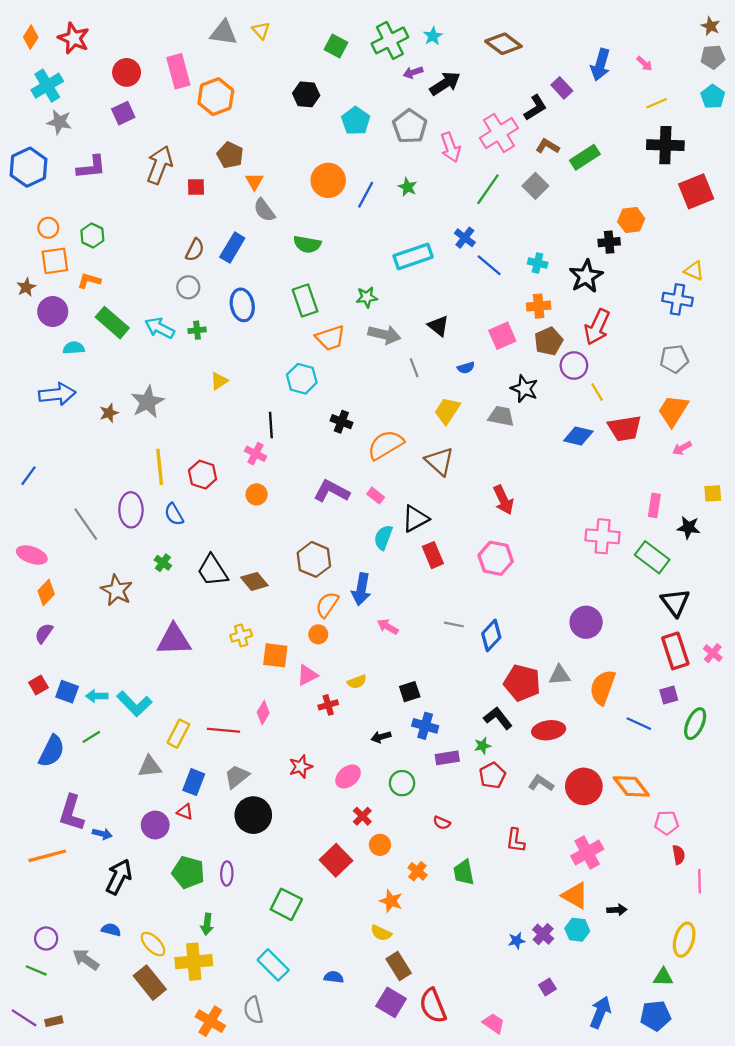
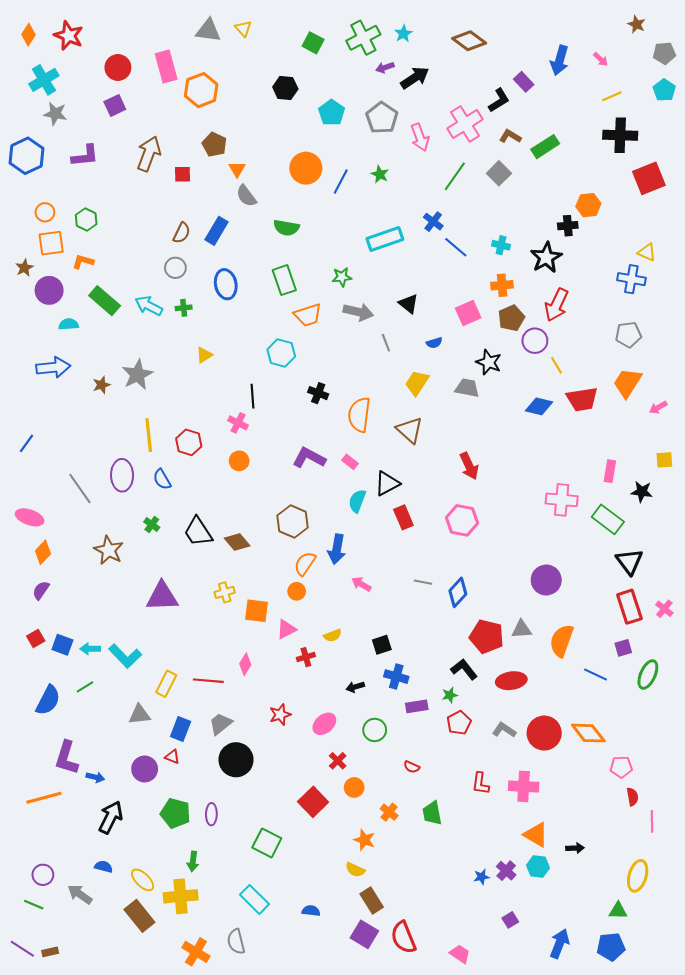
brown star: (711, 26) -> (637, 24), moved
orange semicircle: (385, 445) -> (359, 415), turned -52
pink arrow: (682, 448) -> (658, 407), moved
pink cross: (587, 853) -> (524, 786), moved, turned 32

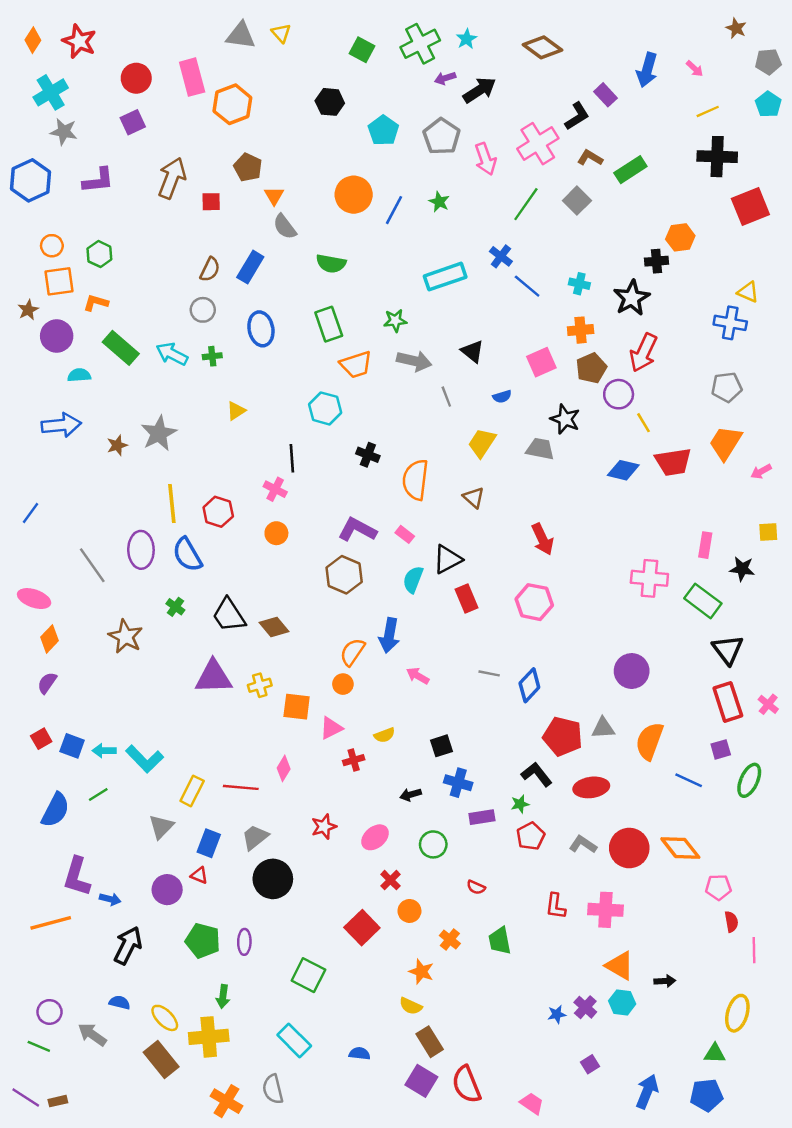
brown triangle: (410, 430) -> (474, 498), size x0.7
blue semicircle: (162, 479) -> (187, 555), size x1.4
brown hexagon: (293, 521) -> (344, 575), moved
purple triangle: (162, 596) -> (213, 677), moved
gray triangle: (139, 715) -> (161, 827), turned -40

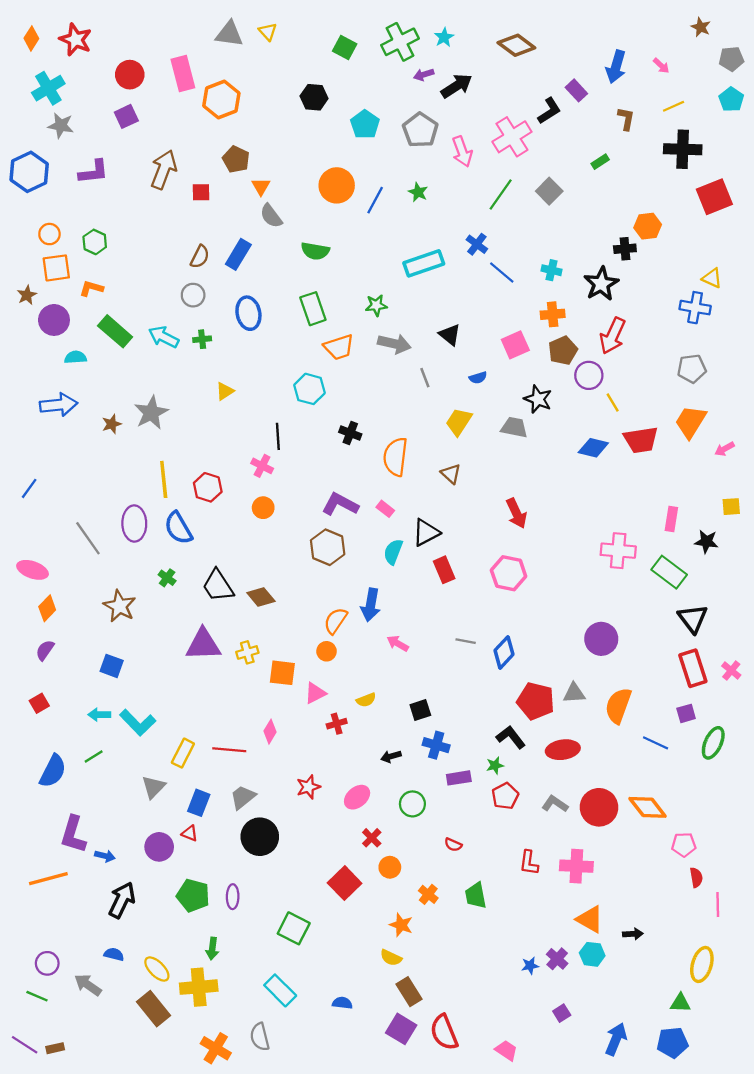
brown L-shape: (590, 158) -> (626, 119), moved, turned 70
green rectangle: (630, 170) -> (600, 162), size x0.6
blue square: (72, 746) -> (112, 666), moved

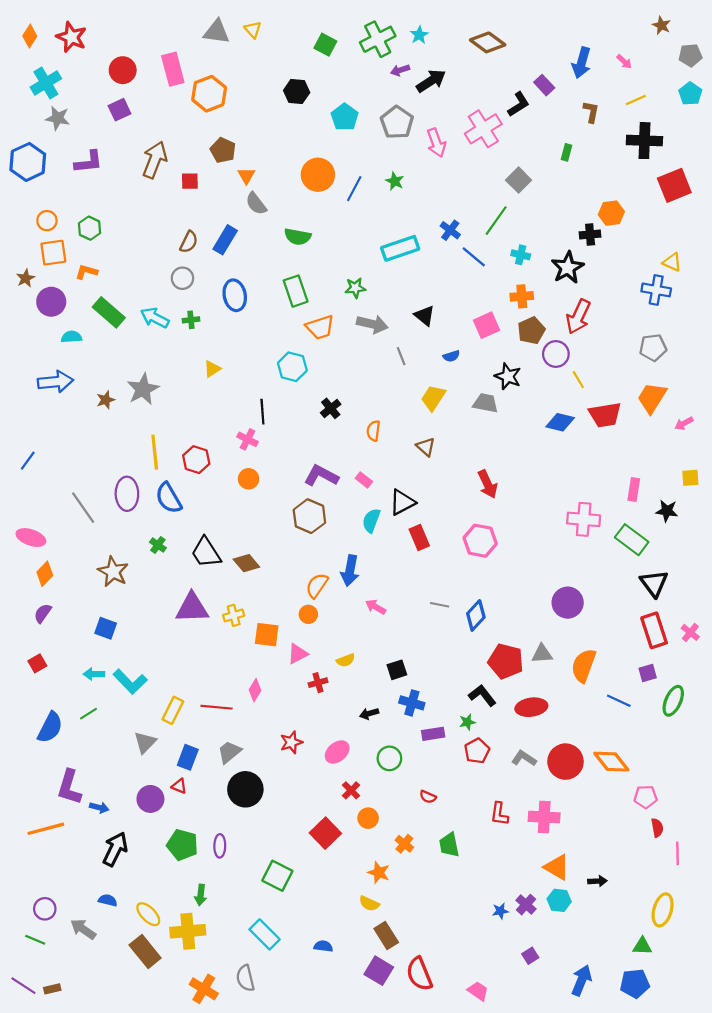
green rectangle: (600, 162) -> (567, 152), turned -42
green line: (501, 194) -> (496, 221), moved
black cross: (350, 433) -> (331, 408), turned 30
orange semicircle: (395, 457) -> (373, 431), size x0.6

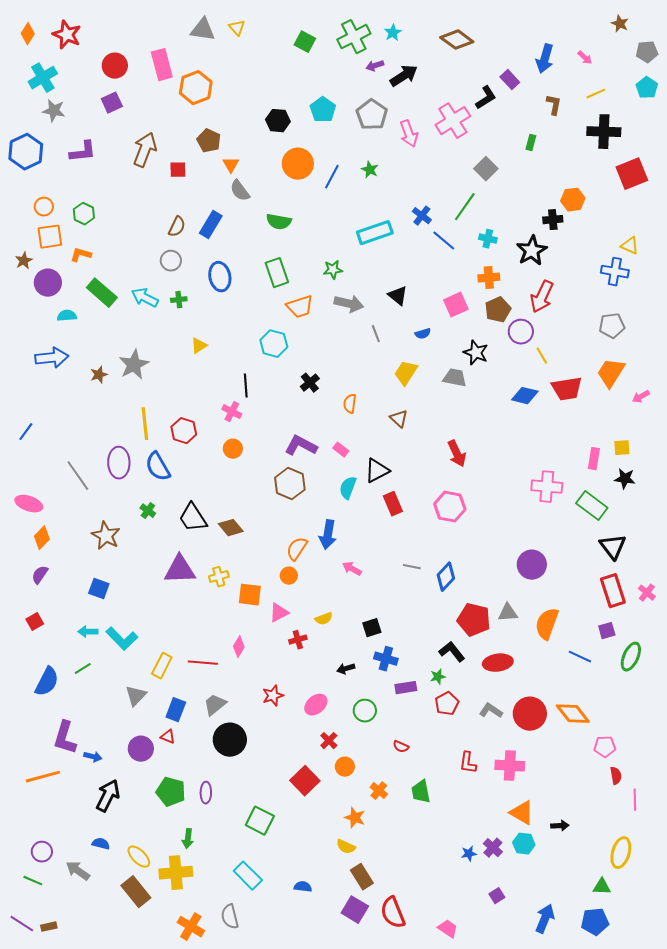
black hexagon: (297, 92) -> (278, 121), moved
yellow square: (690, 478) -> (622, 448), moved

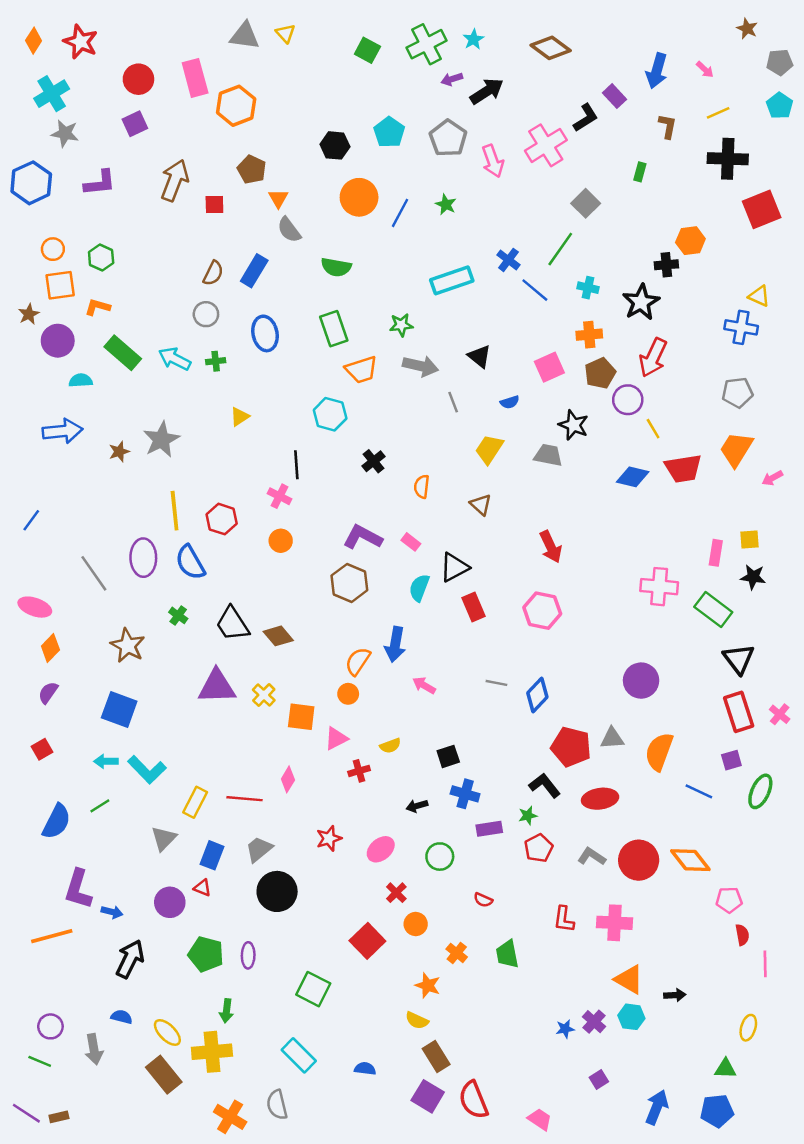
yellow cross: (219, 577) -> (264, 695), turned -30
blue square: (99, 589) -> (119, 709), size x1.4
yellow ellipse: (621, 853) -> (748, 1028), size x0.7
gray arrow: (78, 871) -> (94, 1049), turned -135

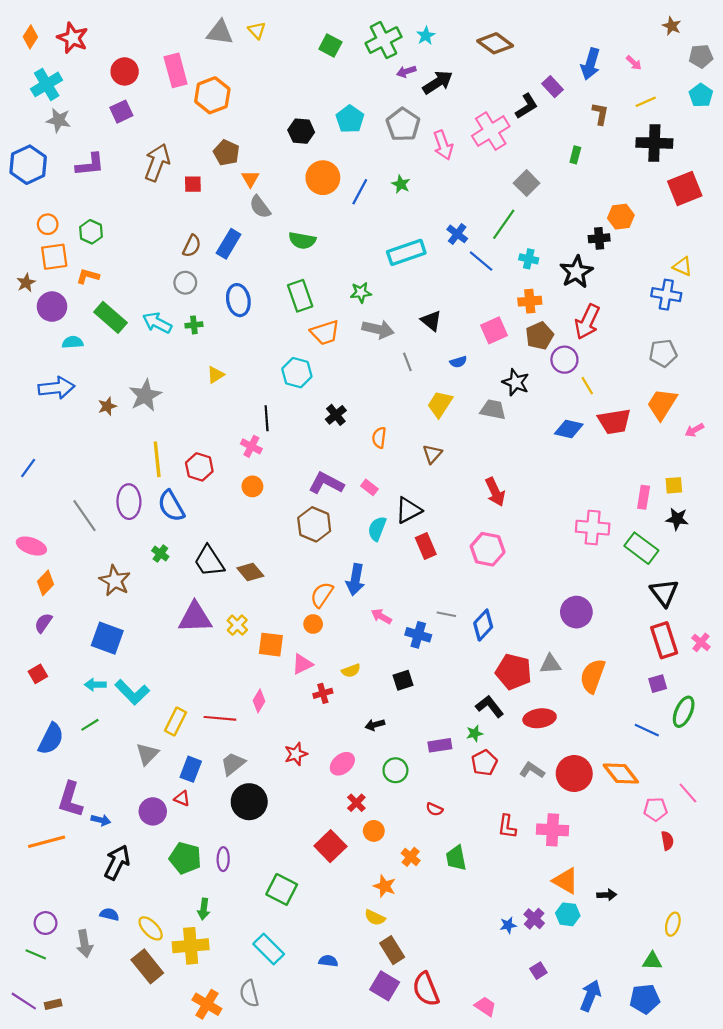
brown triangle: (481, 505) -> (432, 454), turned 30
blue line: (699, 791) -> (647, 730), moved
blue cross: (465, 794) -> (418, 635), moved
pink line: (765, 964) -> (688, 793), moved, turned -40

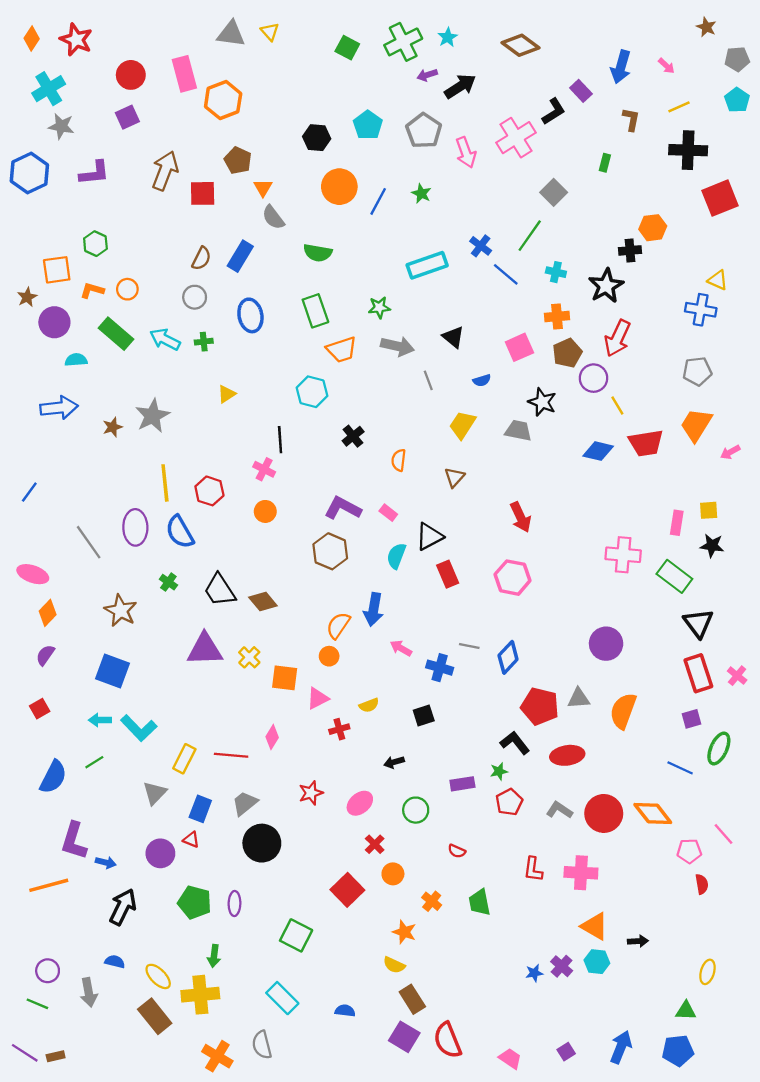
red square: (193, 184) -> (203, 193), size x1.4
orange circle: (48, 224) -> (127, 289), moved
purple square: (538, 971) -> (566, 1052), moved

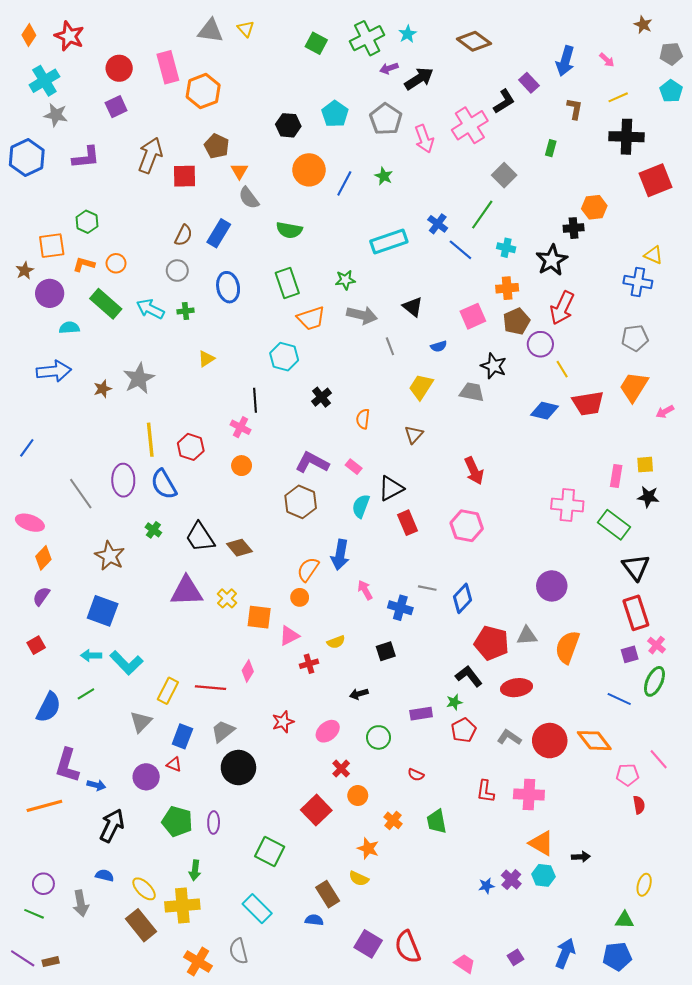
pink arrow: (401, 648) -> (365, 590), turned 30
pink cross: (737, 676) -> (657, 645), moved
brown rectangle: (412, 999) -> (328, 894), moved

